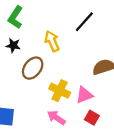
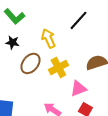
green L-shape: (15, 17) -> (14, 16), turned -75
yellow cross: (60, 91) -> (58, 67), moved, turned 36

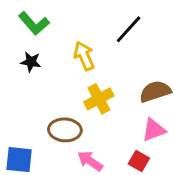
brown ellipse: (30, 63) -> (65, 130), moved, turned 55
pink triangle: (78, 88) -> (154, 130), moved

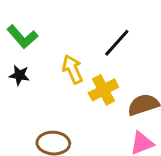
yellow cross: (99, 99) -> (103, 90), moved

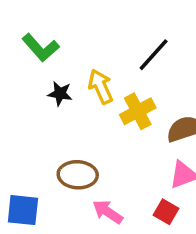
black star: (19, 75) -> (60, 94), moved

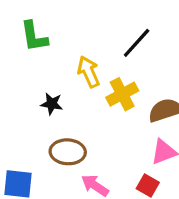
green L-shape: (41, 48) -> (34, 36), turned 32
black star: (60, 94) -> (52, 104), moved

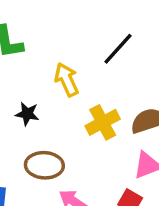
yellow cross: (122, 94) -> (103, 122), moved

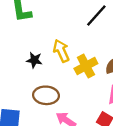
yellow arrow: (67, 80) -> (61, 51), moved

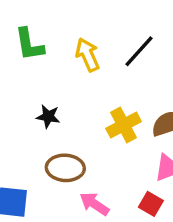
yellow arrow: (61, 51) -> (88, 55), moved

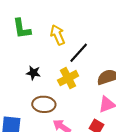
black line: (139, 51) -> (79, 53), moved
yellow cross: (124, 125) -> (68, 78), moved

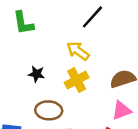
yellow arrow: (58, 35) -> (78, 51), moved, turned -30
black line: (79, 53) -> (92, 17), moved

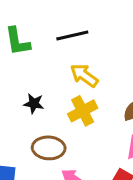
black line: (92, 17) -> (72, 35), moved, turned 35

